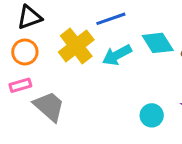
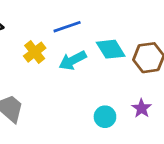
yellow cross: (76, 46) -> (35, 52), size x0.7

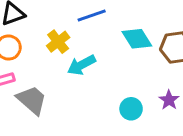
cyan arrow: (73, 60) -> (81, 65), moved

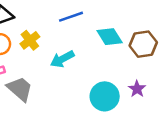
yellow cross: (58, 42) -> (30, 40), moved
cyan circle: (131, 109) -> (105, 96), size x1.5

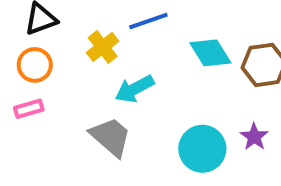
yellow cross: (30, 40) -> (103, 47), moved
gray trapezoid: (20, 89) -> (111, 137), moved

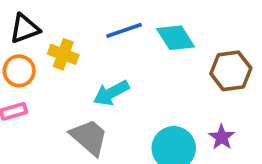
yellow cross: (103, 47) -> (63, 54), moved, turned -32
cyan diamond: (210, 53) -> (176, 38), moved

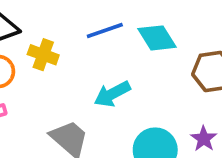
cyan arrow: (111, 93) -> (112, 94), moved

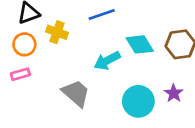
cyan diamond: (157, 38) -> (140, 44), moved

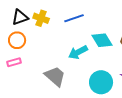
yellow cross: (57, 32) -> (41, 18), moved

